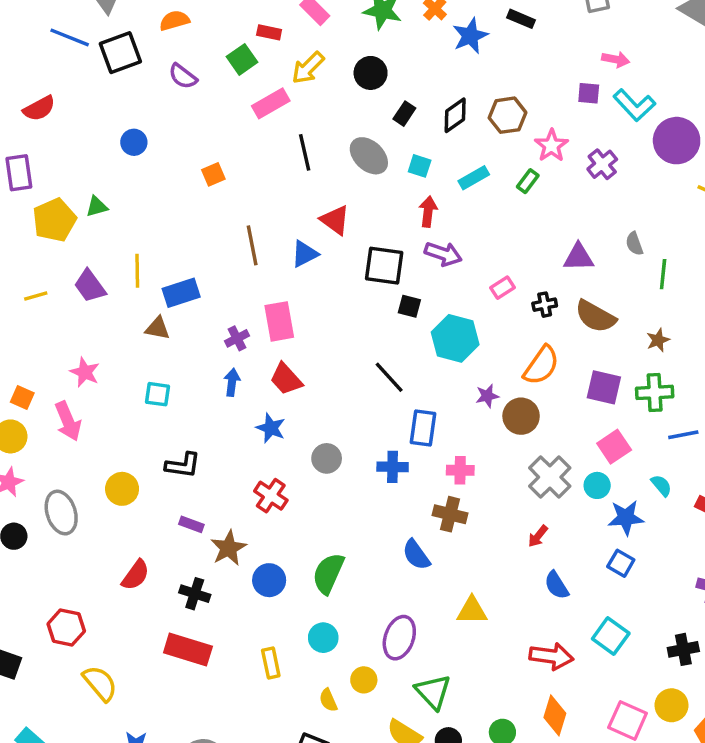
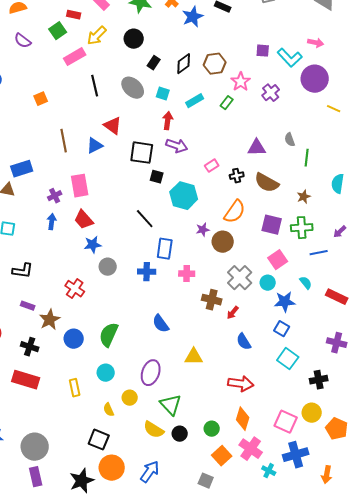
pink arrow: (616, 59) -> (316, 43), moved
blue star: (271, 428) -> (93, 245), moved, turned -30
brown cross: (450, 514) -> (212, 300), moved
cyan square: (611, 636) -> (288, 359), moved

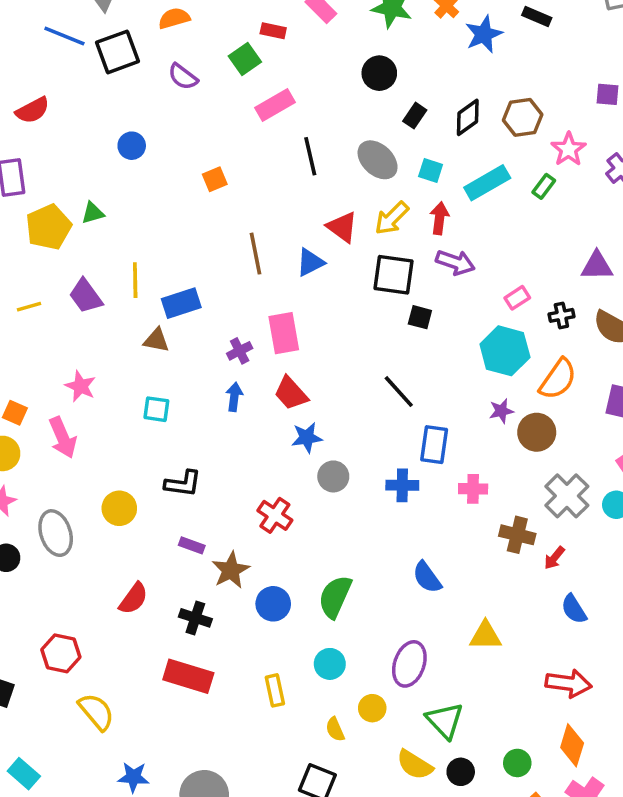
yellow arrow: (97, 36) -> (392, 218), moved
cyan rectangle: (195, 101) -> (487, 183), size x1.4
cyan hexagon: (184, 196) -> (505, 351), moved

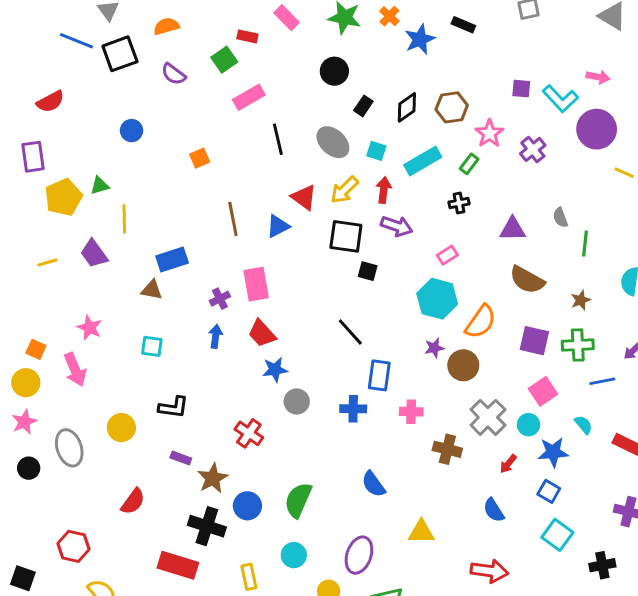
yellow line: (135, 280) -> (124, 219), moved
black cross: (561, 315) -> (459, 203), moved
red arrow: (554, 558) -> (508, 464), moved
black cross: (195, 618) -> (207, 526), moved, size x1.4

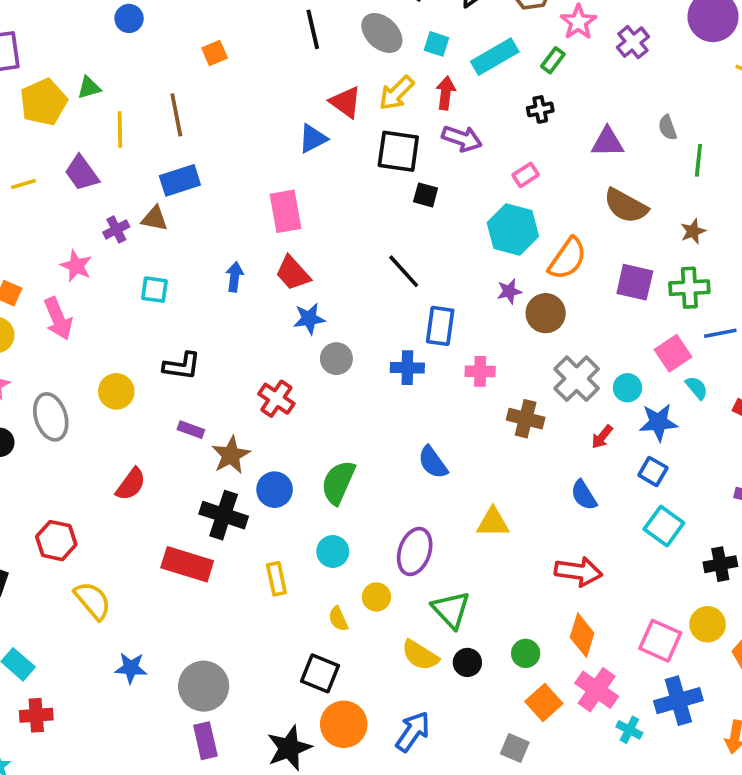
brown line: (233, 219) -> (176, 115), moved
purple cross: (220, 299) -> (116, 229), moved
pink square: (543, 391) -> (673, 353), moved

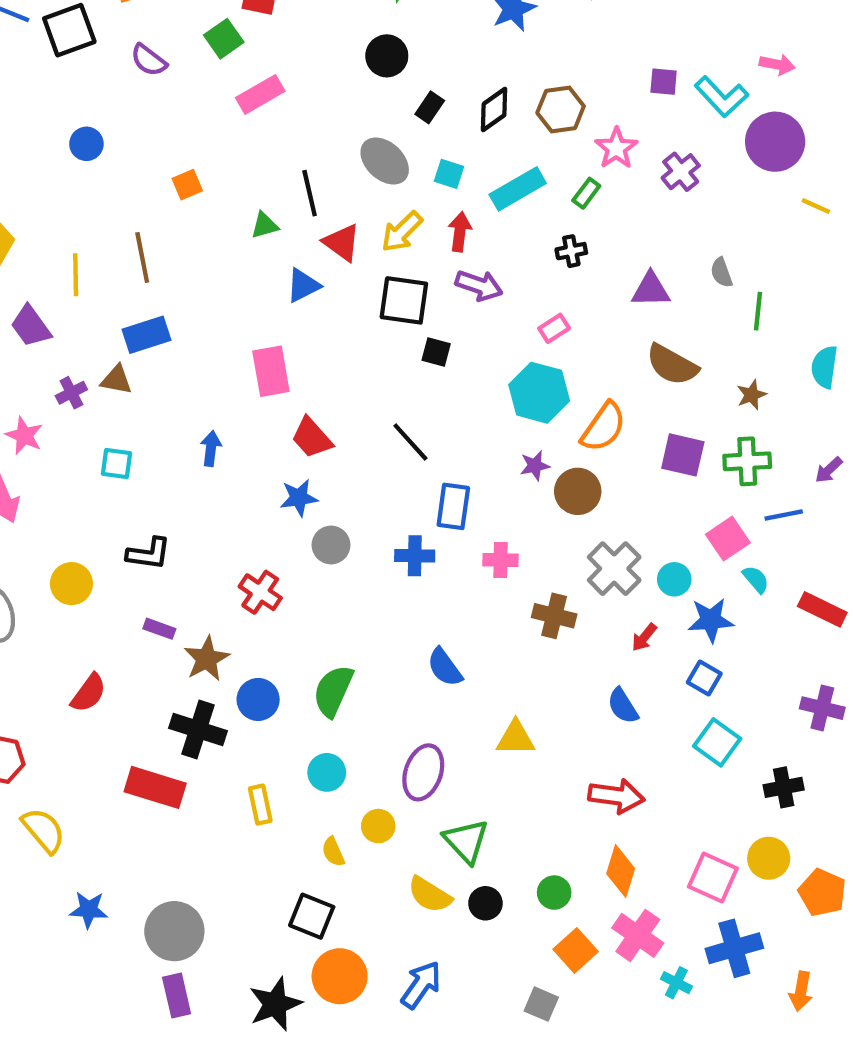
black line: (313, 29) -> (310, 193), moved
green triangle: (89, 88) -> (265, 225), moved
red trapezoid: (293, 273) -> (312, 438), moved

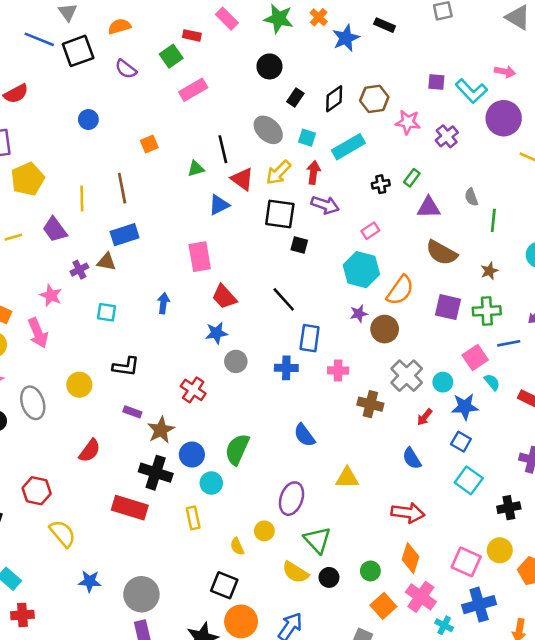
pink star: (616, 148) -> (408, 122), turned -30
green rectangle: (586, 193) -> (412, 178), moved
cyan circle: (327, 772) -> (211, 483), moved

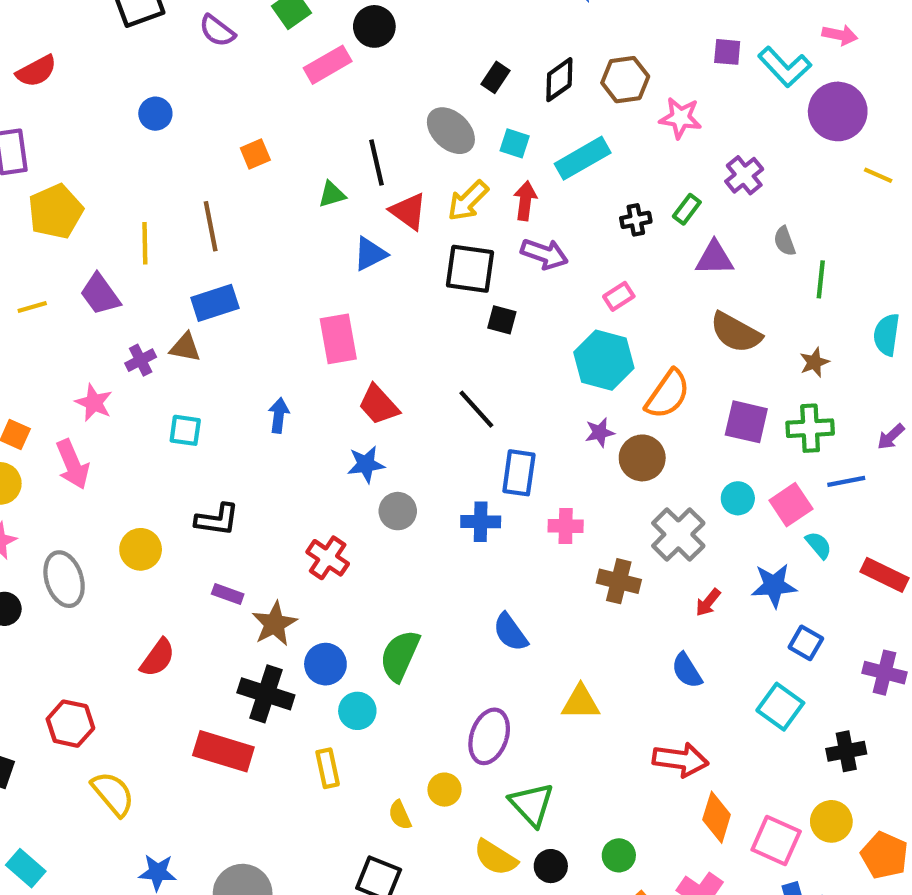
black circle: (269, 66) -> (374, 26), moved
purple cross: (447, 136) -> (744, 175), moved
cyan circle: (443, 382) -> (738, 498), moved
blue square: (461, 442) -> (806, 643), moved
orange diamond: (410, 558) -> (717, 817), moved

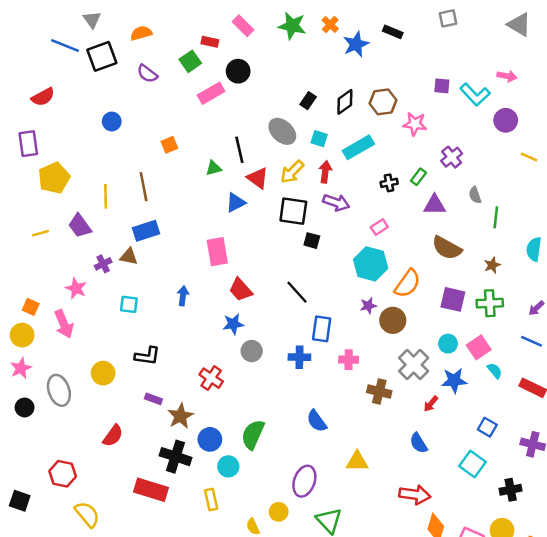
purple circle: (838, 111) -> (506, 120), size x0.7
blue line: (846, 481) -> (531, 341), moved, turned 35
blue star: (774, 585) -> (454, 380), moved

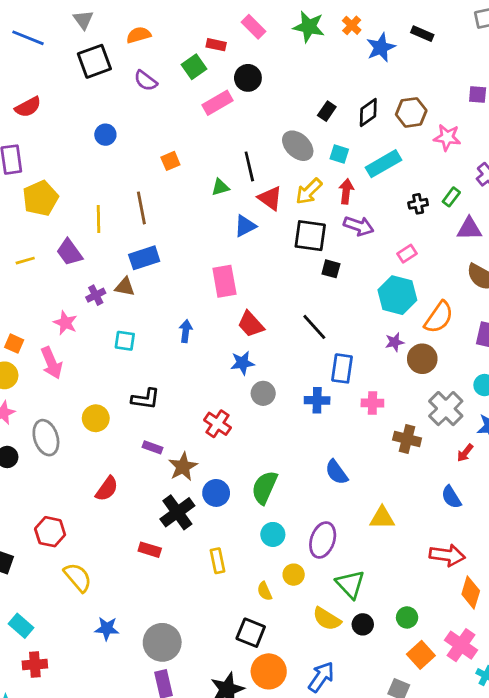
blue line: (65, 45) -> (28, 38), moved
black cross: (176, 457) -> (177, 512), turned 36
cyan circle: (228, 466) -> (273, 534), moved
red rectangle: (151, 490) -> (150, 550), size x0.6

